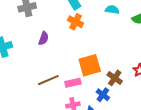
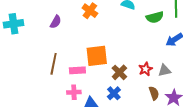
brown line: (48, 80) -> (54, 64), turned -65
blue cross: (103, 95) -> (114, 93), moved

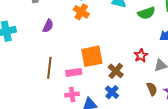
red star: (145, 69) -> (141, 55), moved

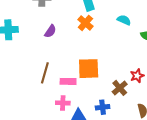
brown cross: (116, 71) -> (120, 88), moved
blue cross: (112, 92) -> (103, 107), turned 32

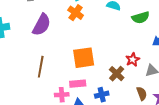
purple semicircle: (50, 31) -> (42, 25), size x1.6
pink rectangle: (68, 81) -> (78, 84), moved

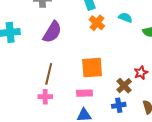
orange cross: (76, 13) -> (97, 23), moved
pink cross: (62, 95) -> (45, 97), moved
blue cross: (102, 95) -> (119, 105), moved

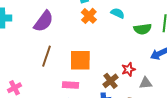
brown line: (49, 74) -> (46, 56), moved
pink cross: (45, 97) -> (14, 88), moved, turned -32

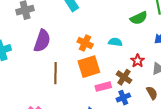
cyan semicircle: (118, 13) -> (115, 42), moved
orange cross: (89, 16) -> (85, 43), moved
pink rectangle: (70, 85) -> (103, 87), moved

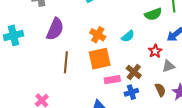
cyan semicircle: (115, 42) -> (128, 36), turned 128
red star: (138, 61) -> (155, 51), moved

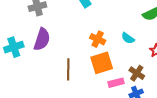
purple semicircle: (55, 29) -> (42, 39), moved
cyan semicircle: (128, 36) -> (128, 38), turned 80

